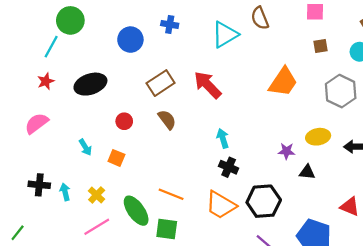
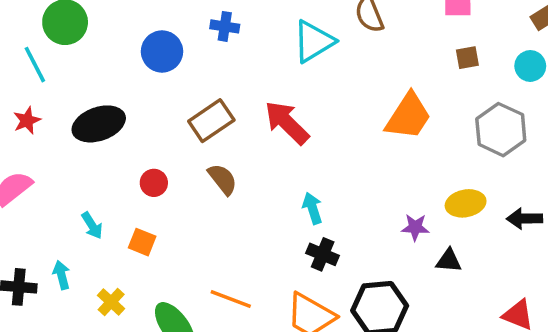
cyan line: (51, 47) -> (35, 65), turned -55
cyan arrow: (65, 192) -> (61, 275), moved

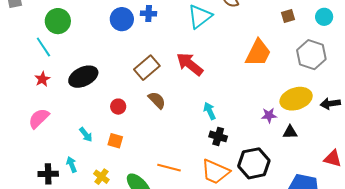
blue circle: (162, 51) -> (122, 19), moved
yellow ellipse: (466, 203) -> (296, 99), size x1.4

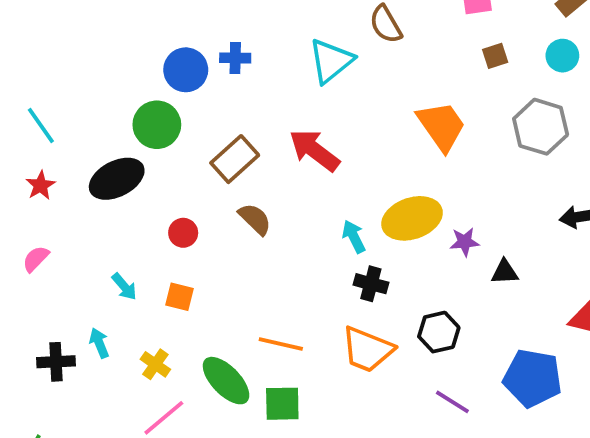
green circle: (58, 21) -> (157, 125), moved
orange trapezoid: (258, 53) -> (441, 126), turned -60
yellow ellipse: (296, 99) -> (412, 218), moved
pink semicircle: (39, 118) -> (36, 259), size x0.7
black hexagon: (254, 163) -> (439, 332), size x0.7

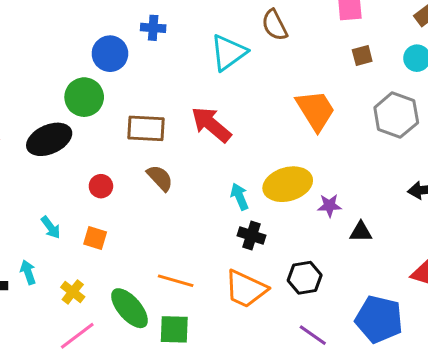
blue cross: (235, 58) -> (153, 28), moved
brown rectangle: (235, 159) -> (146, 128), turned 42

